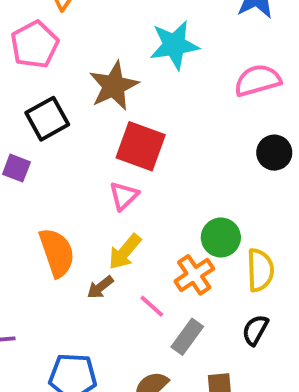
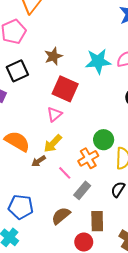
cyan star: (174, 45) -> (98, 61), moved
brown star: (114, 86) -> (53, 56), size x0.7
orange semicircle: (57, 253) -> (17, 141), turned -45

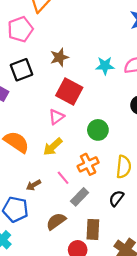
cyan star: (98, 61) -> (105, 66), size x0.7
green circle: (104, 140) -> (98, 130), moved
brown arrow: (39, 161) -> (34, 185), moved

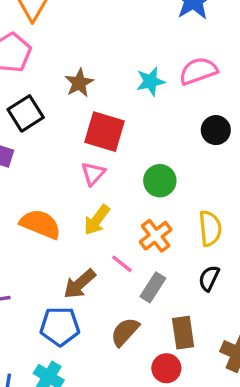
brown arrow: (34, 185) -> (80, 284), size x1.5

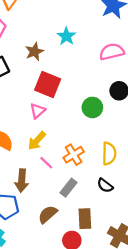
cyan star: (151, 81) -> (66, 36), moved, turned -30
green circle: (160, 181) -> (92, 107), moved
pink line: (122, 264) -> (46, 163), moved
black semicircle: (209, 278) -> (105, 185), turned -84
brown arrow: (80, 284) -> (22, 181), turned -50

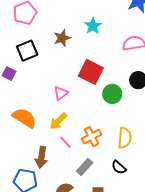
red square: (48, 85) -> (91, 72), moved

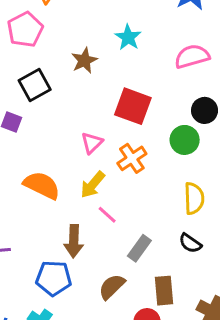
green circle: (112, 94) -> (185, 140), moved
orange cross: (92, 137) -> (132, 158), moved

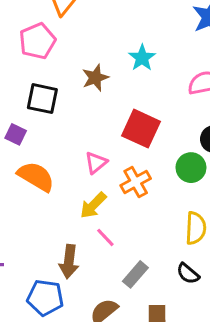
black square: (35, 85) -> (42, 99), turned 36
orange semicircle: (42, 185) -> (36, 176), moved

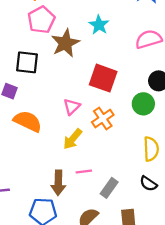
pink pentagon: (37, 41) -> (41, 20), moved
brown star: (95, 78) -> (65, 43), size x1.4
pink line: (105, 237) -> (84, 171), moved, turned -49

